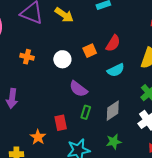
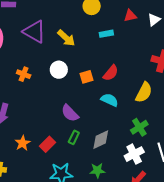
white circle: (62, 59) -> (59, 70), moved
cyan semicircle: (116, 70) -> (109, 100), turned -138
red rectangle: (61, 123) -> (48, 144), turned 49
orange star: (38, 137) -> (23, 143), moved

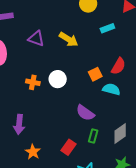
purple triangle: (34, 32) -> (36, 39), size x0.7
white circle: (59, 70) -> (58, 79), moved
cyan semicircle: (109, 100) -> (111, 89), moved
orange star: (23, 143) -> (33, 152), moved

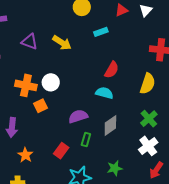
orange square: (95, 74) -> (41, 106), moved
orange cross: (33, 82) -> (26, 85), size x1.5
purple semicircle: (85, 113) -> (78, 116), turned 126
gray diamond: (120, 133) -> (110, 125), moved

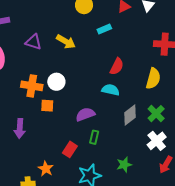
orange square: (41, 106) -> (47, 106), turned 32
gray diamond: (110, 125) -> (130, 115), moved
orange star: (25, 155) -> (46, 169), moved

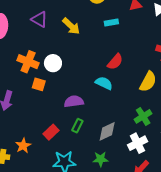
gray diamond: (130, 115) -> (107, 131), moved

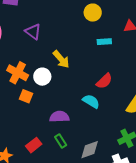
yellow arrow: (71, 26) -> (61, 59), moved
green rectangle: (77, 126) -> (61, 141), turned -64

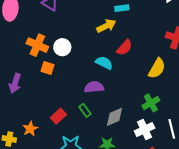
yellow arrow: (61, 59) -> (106, 26), moved, turned -72
cyan semicircle: (91, 101) -> (104, 63), moved
purple semicircle: (59, 117) -> (94, 87), moved

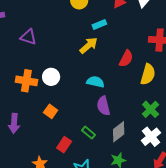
red semicircle: (125, 48) -> (126, 59), moved
orange square: (47, 68) -> (51, 111), moved, turned 32
purple semicircle: (94, 87) -> (103, 106), moved, turned -84

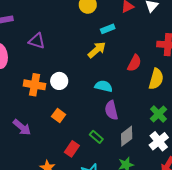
purple arrow: (14, 123) -> (22, 127), turned -54

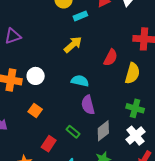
cyan rectangle: (108, 29) -> (80, 16), moved
purple triangle: (37, 41) -> (13, 36), turned -36
green cross: (159, 114) -> (135, 108), turned -30

